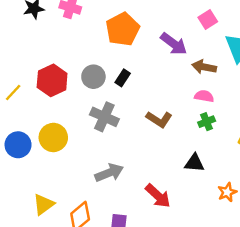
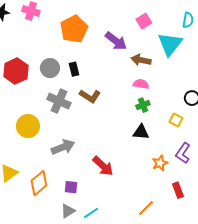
black rectangle: (123, 78) -> (74, 69), turned -48
brown L-shape: (159, 119) -> (90, 96), moved
yellow circle: (53, 137) -> (28, 126), moved
black triangle: (194, 163) -> (141, 132), moved

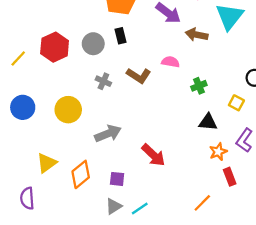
black rectangle: (74, 69) -> (120, 36), moved
pink semicircle: (141, 84) -> (170, 62), moved
gray cross: (59, 101) -> (103, 81), size x0.6
black triangle: (141, 132) -> (208, 122), moved
red rectangle: (178, 190) -> (230, 177), moved

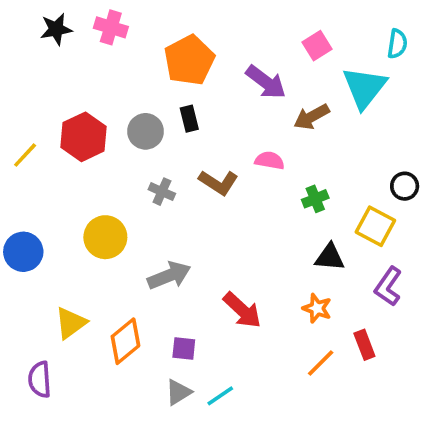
brown arrow: (197, 35) -> (312, 117), turned -40
yellow square: (236, 103) -> (375, 226), size x1.5
blue circle: (23, 107) -> (23, 252), moved
orange star: (218, 152) -> (317, 308), moved, turned -30
orange line: (202, 203) -> (321, 363), moved

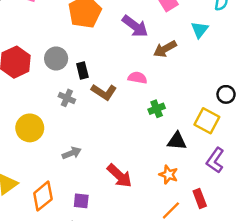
cyan triangle: (364, 88) -> (200, 30), size x0.6
black rectangle: (189, 119) -> (82, 70), moved
green cross: (315, 199) -> (157, 109), moved
gray arrow: (169, 275) -> (72, 153), size x0.7

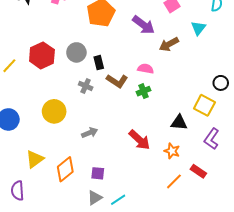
green cross: (157, 109) -> (143, 91), moved
red arrow: (120, 176) -> (139, 140), moved
red rectangle: (200, 199) -> (198, 171), turned -35

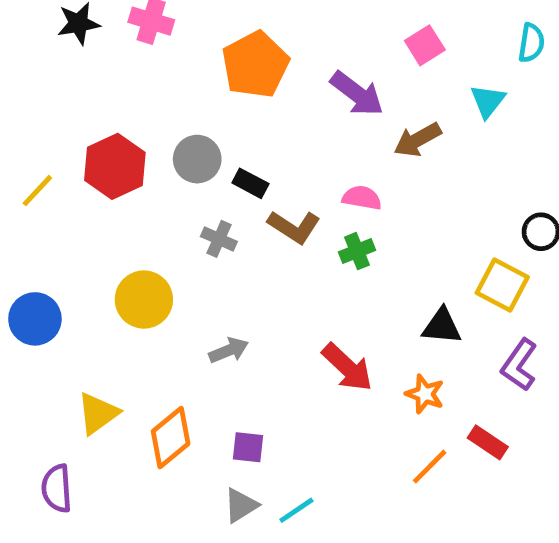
black rectangle: (99, 63) -> (250, 183), turned -48

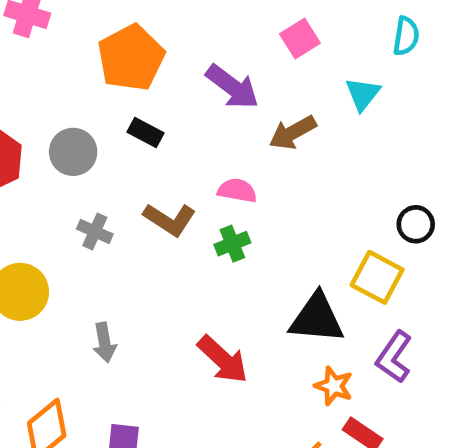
black rectangle: (250, 183) -> (145, 133), moved
black triangle: (442, 326) -> (317, 318), size x1.4
gray arrow: (229, 350) -> (104, 342), turned 102
orange star: (425, 394) -> (334, 386), moved

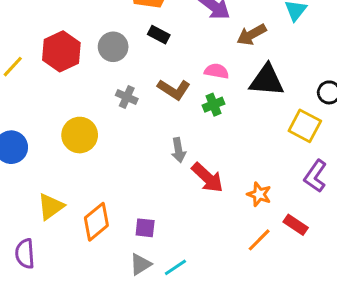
black triangle: (317, 318) -> (267, 80), moved
gray arrow: (104, 342) -> (179, 150), moved
orange star: (334, 386) -> (259, 194), moved

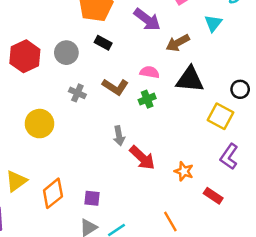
orange line: (259, 240) -> (170, 221), moved, turned -75

